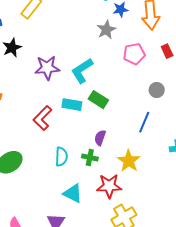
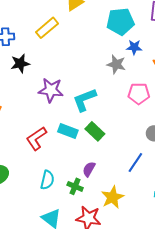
gray star: (106, 30) -> (116, 64), turned 30

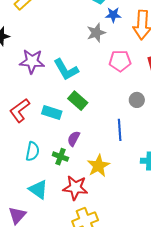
gray star: (116, 64) -> (96, 33), turned -30
cyan L-shape: (84, 100) -> (66, 70), turned -96
cyan rectangle: (68, 131) -> (52, 113), moved
blue line: (135, 162) -> (120, 130), turned -35

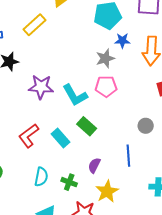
pink pentagon: (120, 61) -> (106, 86), moved
cyan rectangle: (52, 113) -> (61, 138), turned 30
purple semicircle: (74, 139) -> (94, 165), moved

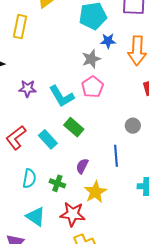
yellow rectangle: (35, 25) -> (20, 27), turned -35
pink pentagon: (106, 86) -> (92, 87), turned -30
purple star: (41, 87) -> (27, 89), size x0.7

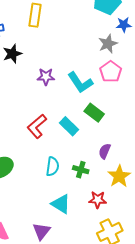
red star: (73, 214) -> (98, 200), size x0.7

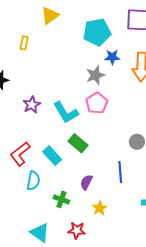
yellow rectangle: (35, 15) -> (24, 43), size x0.6
purple star: (46, 77) -> (32, 105), turned -30
cyan semicircle: (52, 166) -> (33, 181), moved
yellow star: (119, 176) -> (100, 208), size x0.7

